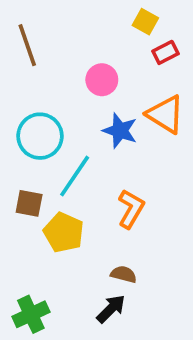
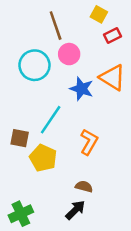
brown line: (27, 45) -> (56, 26), moved
cyan circle: (40, 136) -> (34, 65), moved

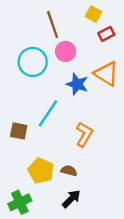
yellow pentagon: (43, 158) -> (41, 171), moved
brown semicircle: (84, 186) -> (69, 171), moved

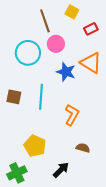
yellow square: (93, 14) -> (72, 12), moved
cyan line: (48, 113) -> (41, 97), turned -30
brown square: (19, 131) -> (14, 97), moved
brown semicircle: (69, 171) -> (83, 148), moved

